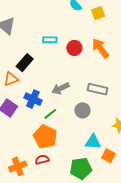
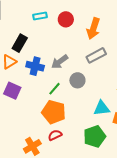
orange arrow: (100, 48) -> (93, 29), moved, turned -115
gray rectangle: (98, 89) -> (96, 55), turned -30
blue cross: (33, 99) -> (35, 66), moved
gray circle: (82, 110) -> (77, 80), moved

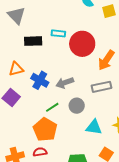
red circle: (66, 19) -> (82, 44), size x1.6
black rectangle: (20, 43) -> (33, 41), moved, turned 42
cyan triangle: (102, 108) -> (94, 127), moved

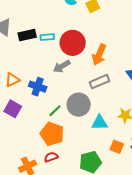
black rectangle: (33, 41) -> (27, 35), moved
gray arrow: (65, 83) -> (62, 66), moved
gray circle: (77, 106) -> (79, 105), size x1.5

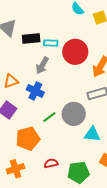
gray arrow: (62, 66) -> (42, 65), moved, turned -36
orange pentagon: (52, 134) -> (28, 139), moved, turned 30
red semicircle: (51, 157) -> (51, 163), moved

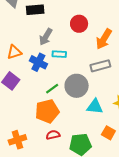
cyan rectangle: (51, 43) -> (59, 54), moved
red circle: (75, 52) -> (79, 24), size x0.7
orange pentagon: (28, 139) -> (47, 111), moved

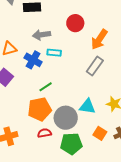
gray arrow: (46, 37) -> (41, 35), turned 48
gray rectangle: (100, 66) -> (95, 66), turned -42
gray circle: (77, 86) -> (66, 118), moved

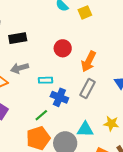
gray arrow: (41, 35) -> (20, 68), moved
blue cross: (33, 60) -> (59, 97), moved

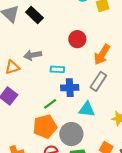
black rectangle: (18, 38) -> (34, 15), moved, turned 48
blue cross: (59, 97) -> (70, 88), turned -30
cyan triangle: (85, 129) -> (87, 109), moved

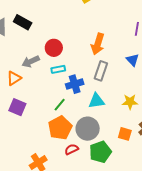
red circle: (77, 39) -> (54, 48), moved

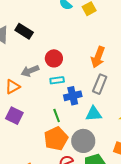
green line: (60, 105) -> (57, 115), turned -64

